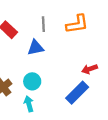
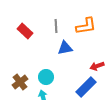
blue triangle: (36, 48) -> (65, 48), moved

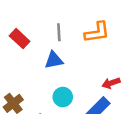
blue triangle: (65, 48) -> (54, 60), moved
cyan circle: (46, 77) -> (63, 97), moved

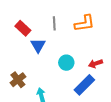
blue triangle: (54, 60) -> (38, 45), moved, turned -49
cyan circle: (63, 97) -> (66, 63), moved

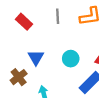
blue triangle: (38, 45) -> (36, 57), moved

